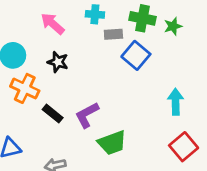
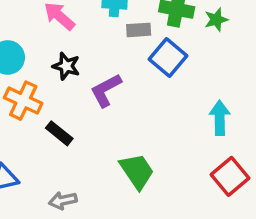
purple L-shape: (87, 115) -> (106, 90), moved
green trapezoid: (112, 143) -> (137, 171), turned -104

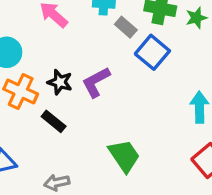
gray rectangle: (139, 30) -> (126, 27), turned 45
black star: (66, 66) -> (60, 82), moved

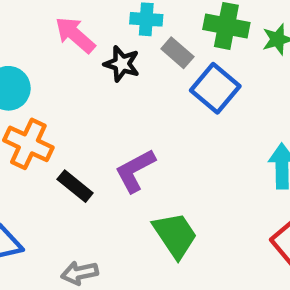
black star: (60, 82) -> (122, 64), moved
purple L-shape: (96, 82) -> (135, 171), moved

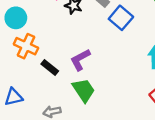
green trapezoid: (175, 235) -> (84, 90), moved

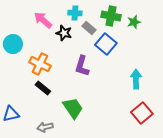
orange cross: (26, 46) -> (40, 64), moved
purple L-shape: (80, 60) -> (82, 66), moved, turned -45

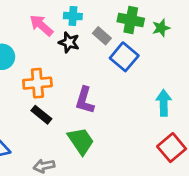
cyan cross: (75, 13) -> (73, 16), moved
orange cross: (40, 64) -> (37, 83), turned -30
purple L-shape: (82, 66) -> (85, 100), moved

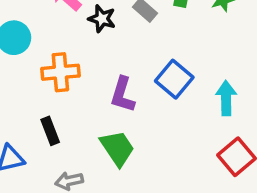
blue square: (124, 57) -> (174, 79), moved
black rectangle: (41, 115) -> (50, 131), moved, turned 30

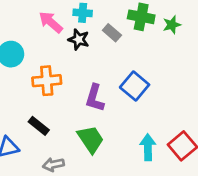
cyan arrow: (226, 98) -> (148, 147), moved
black rectangle: (50, 131) -> (39, 126), turned -30

